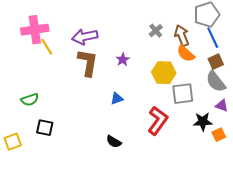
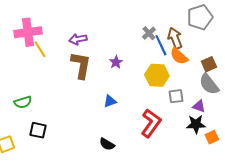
purple arrow: (85, 37) -> (78, 39), size x0.7
blue line: (213, 38) -> (161, 45), moved
gray square: (183, 94) -> (176, 96), size x0.7
purple triangle: (222, 106) -> (199, 106), moved

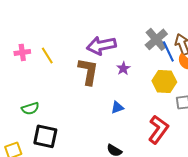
pink cross: (28, 32) -> (22, 52), moved, size x0.6
gray cross: (149, 33) -> (156, 39), size x1.6
purple arrow: (78, 39) -> (101, 45), moved, size x1.6
black square: (38, 130) -> (45, 136), size x1.4

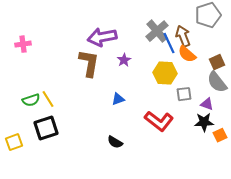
yellow line: (47, 55) -> (48, 99), moved
red L-shape: (158, 129) -> (159, 121), turned 92
black square: (45, 136) -> (46, 128), turned -30

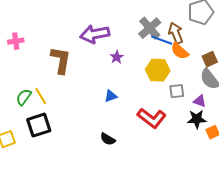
blue line: (169, 43) -> (162, 40), turned -45
brown L-shape: (89, 63) -> (61, 60), moved
green semicircle: (31, 100) -> (24, 97), turned 144

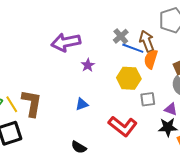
gray cross: (150, 28) -> (121, 36), size x0.7
orange semicircle: (180, 51) -> (151, 59), turned 66
brown L-shape: (61, 60) -> (32, 103), moved

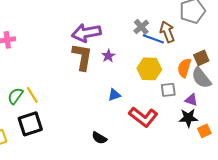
orange semicircle: (151, 59) -> (184, 68), moved
brown L-shape: (32, 103) -> (82, 57), moved
blue triangle: (82, 104) -> (114, 95), moved

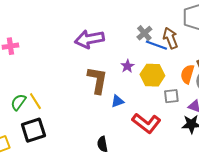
purple star: (108, 56) -> (127, 66), moved
brown L-shape: (82, 57) -> (97, 80), moved
black semicircle: (99, 138) -> (102, 144), turned 49

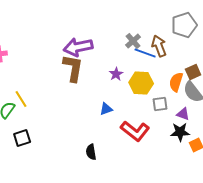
brown L-shape: (97, 80) -> (73, 68), moved
yellow line: (35, 101) -> (21, 99), moved
black square: (33, 130) -> (22, 138), size x0.7

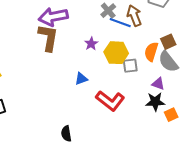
gray square: (160, 104) -> (130, 66), moved
black semicircle: (91, 152) -> (66, 134), moved

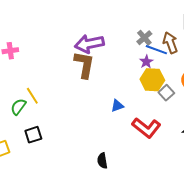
purple star: (91, 44) -> (146, 62), moved
gray square: (130, 66) -> (166, 93), turned -35

